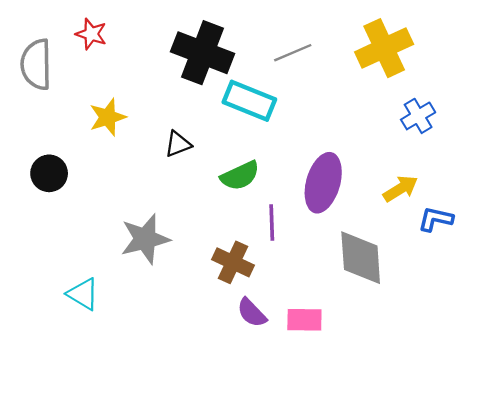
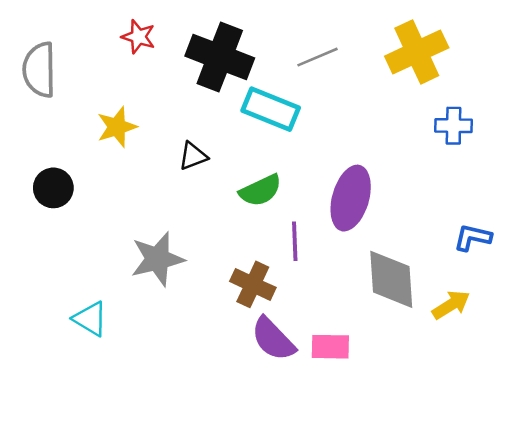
red star: (91, 34) -> (138, 37), moved
blue cross: (418, 116) -> (454, 126), turned 32
yellow arrow: (400, 189) -> (451, 305), moved
purple semicircle: (252, 313) -> (273, 339), size x1.4

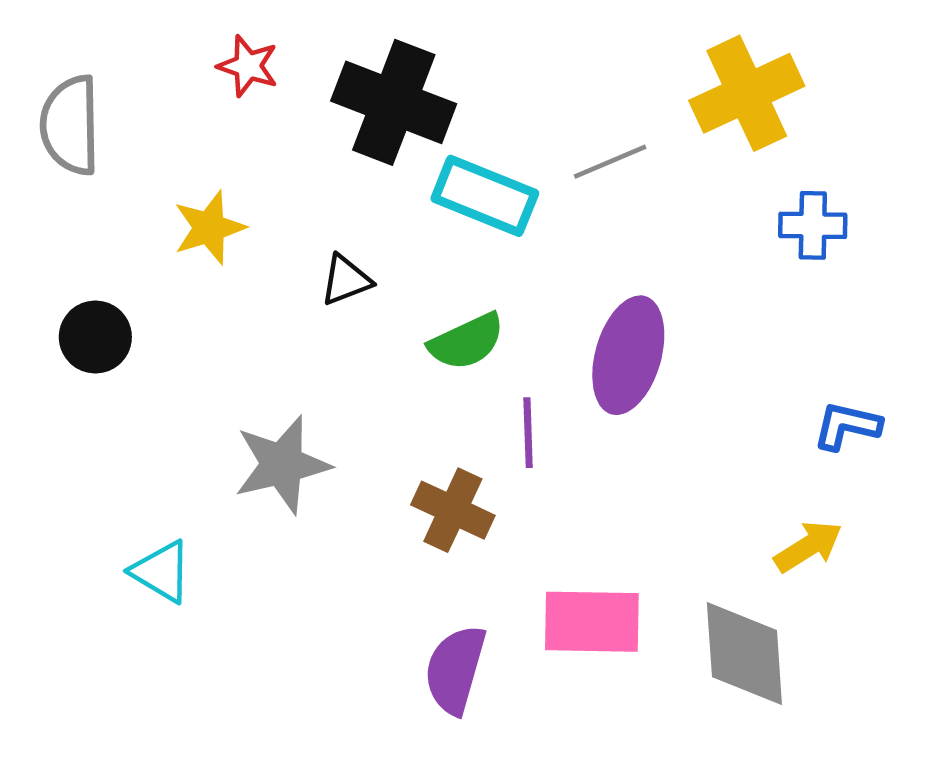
gray line: (318, 57) -> (610, 162), moved
gray diamond: (391, 279) -> (744, 654), moved
purple semicircle: (273, 339) -> (455, 670), moved, turned 60
pink rectangle: (330, 347) -> (592, 622), size x1.4

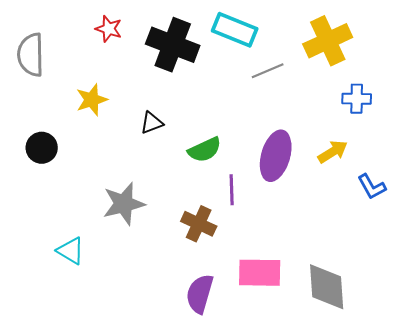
cyan rectangle: (485, 196) -> (235, 30), moved
blue L-shape: (847, 426) -> (372, 187), turned -132
yellow arrow: (808, 547) -> (333, 152), moved

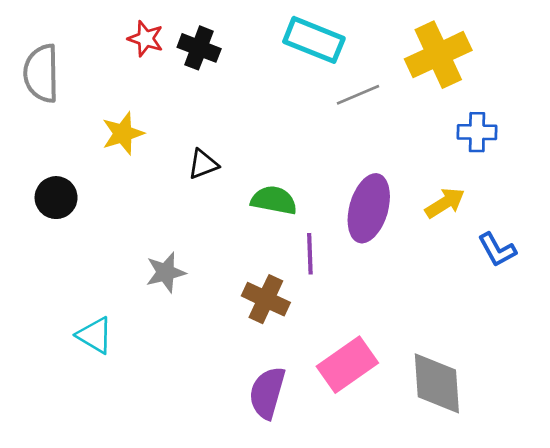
black cross: (173, 45) -> (199, 48), moved, size x0.6
green semicircle: (205, 150) -> (274, 200), turned -144
gray star: (124, 204) -> (166, 272), size x0.7
pink rectangle: (260, 273) -> (347, 365), turned -36

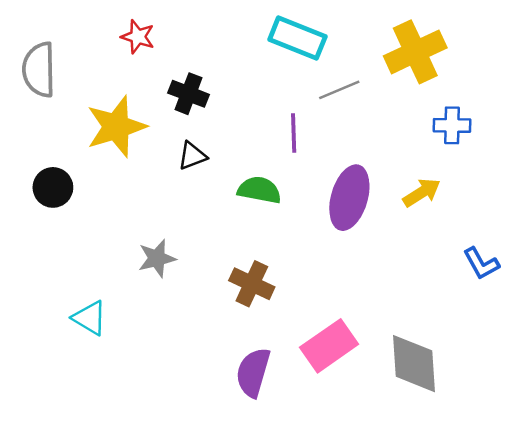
black cross: (199, 48) -> (188, 94), moved
yellow star: (123, 133) -> (116, 127), size x1.5
blue L-shape: (497, 250) -> (481, 263), moved
purple line: (310, 254) -> (294, 133), moved

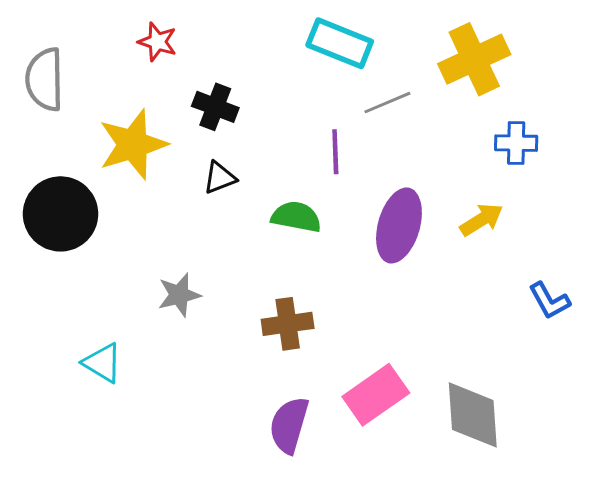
black circle: (53, 187) -> (61, 214), size x1.6
brown cross: (252, 284) -> (288, 324), turned -33

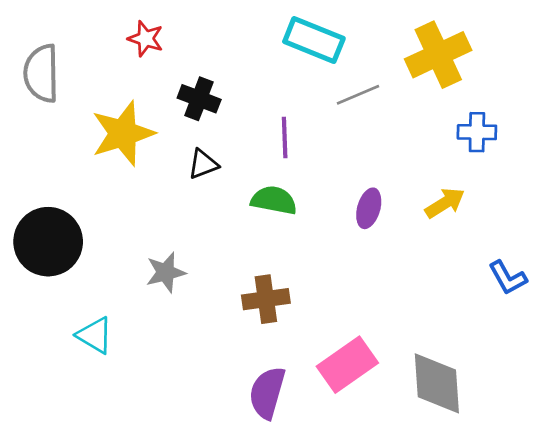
purple line: (335, 152) -> (285, 137), moved
black circle: (61, 214) -> (48, 242), moved
purple ellipse: (399, 225) -> (369, 208), size x0.6

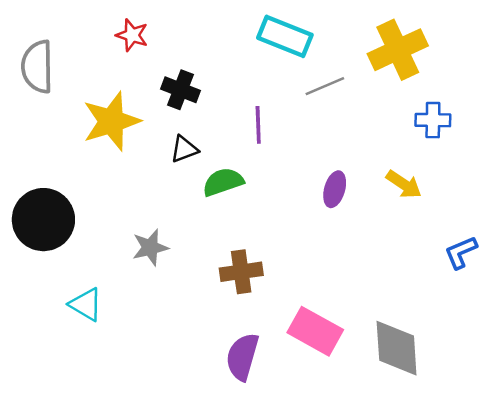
green semicircle: (274, 200) -> (223, 182), moved, turned -30
yellow arrow: (445, 203) -> (404, 184), turned 66
blue L-shape: (508, 278) -> (461, 252), turned 96
pink rectangle: (347, 365) -> (315, 331), turned 64

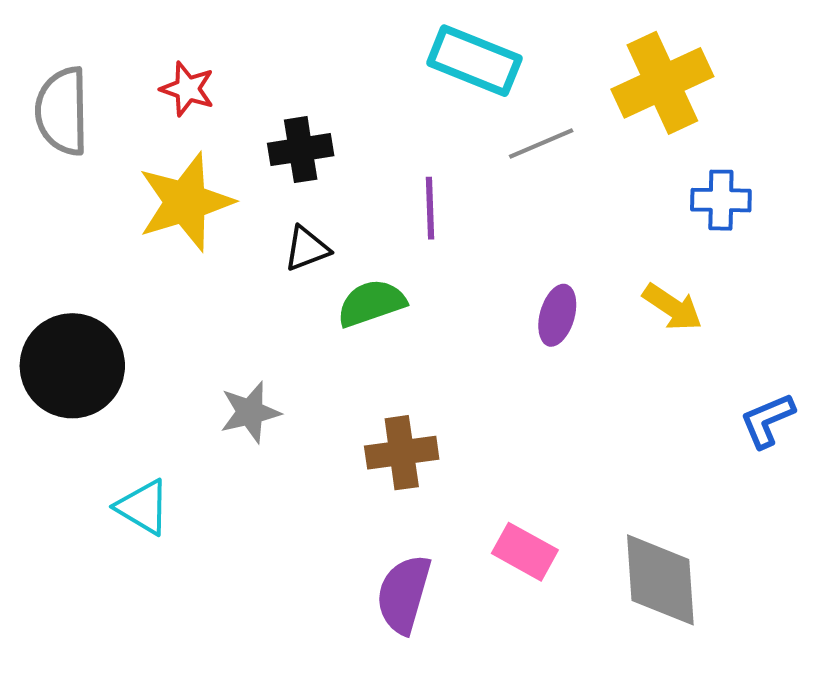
red star: (132, 35) -> (187, 89), moved
black cross: (181, 90) -> (301, 150), turned -30
pink rectangle: (315, 331) -> (525, 552), size x0.7

